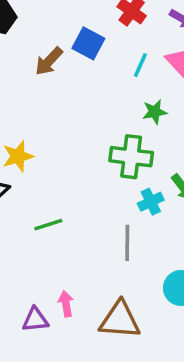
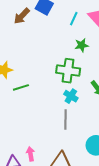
cyan cross: (151, 202) -> (71, 96), moved, turned -32
green line: (48, 225) -> (21, 87), moved

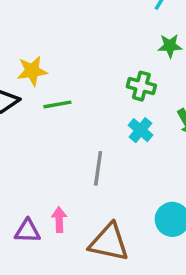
green cross: (68, 71) -> (141, 86), size x0.7
gray line: (66, 120) -> (98, 168), moved

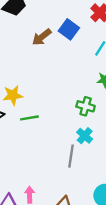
gray line: (98, 168) -> (71, 156), moved

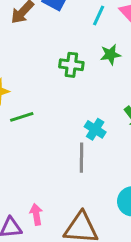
green cross: (86, 106) -> (71, 65), moved

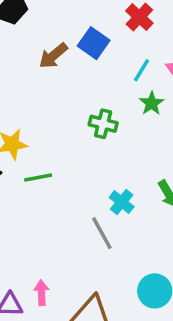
green star: (110, 54) -> (152, 103), moved, turned -30
gray line: (81, 158) -> (102, 233), turned -36

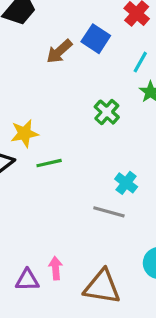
green cross: (103, 124) -> (107, 112), turned 30
gray line: (102, 233) -> (109, 212), turned -44

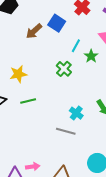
cyan line: (140, 62) -> (76, 46), moved
yellow star: (24, 133) -> (18, 74), moved
pink arrow: (56, 268) -> (33, 167), turned 88

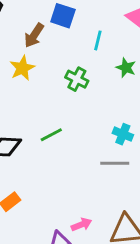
green star: (91, 56) -> (126, 68), moved
green cross: (64, 69) -> (77, 79), moved
yellow star: (18, 74) -> (22, 68), moved

